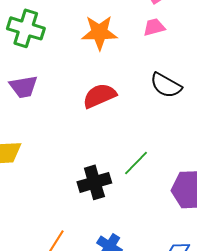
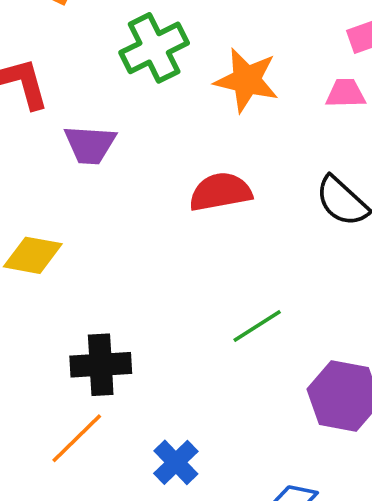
green cross: (26, 28) -> (154, 48), moved, turned 33
black cross: (94, 182) -> (101, 365), moved

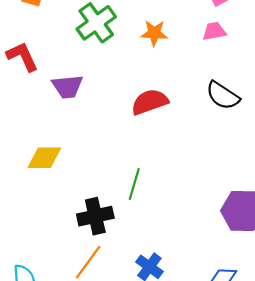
orange star: (247, 80) -> (154, 33), size x0.7
green line: (257, 326) -> (134, 184), moved, turned -32

